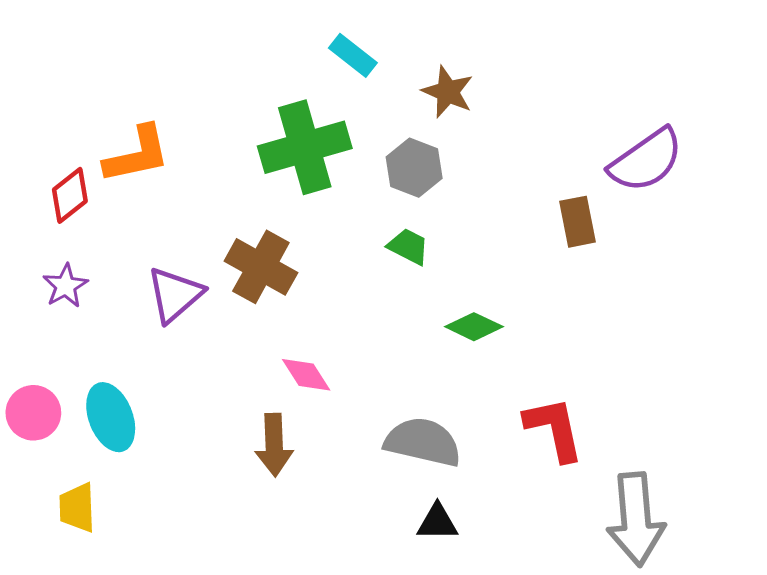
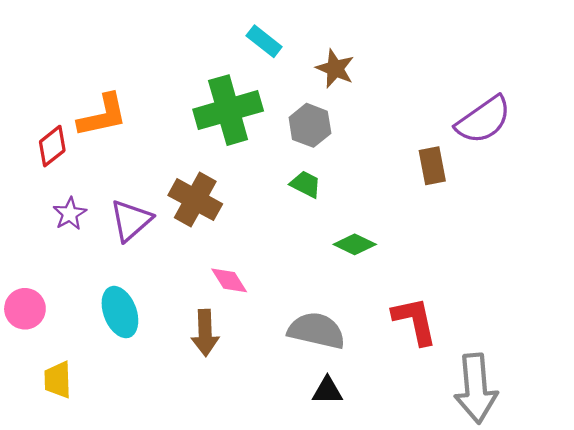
purple star: (65, 286) -> (70, 214), moved
cyan ellipse: (111, 417) -> (120, 312), moved

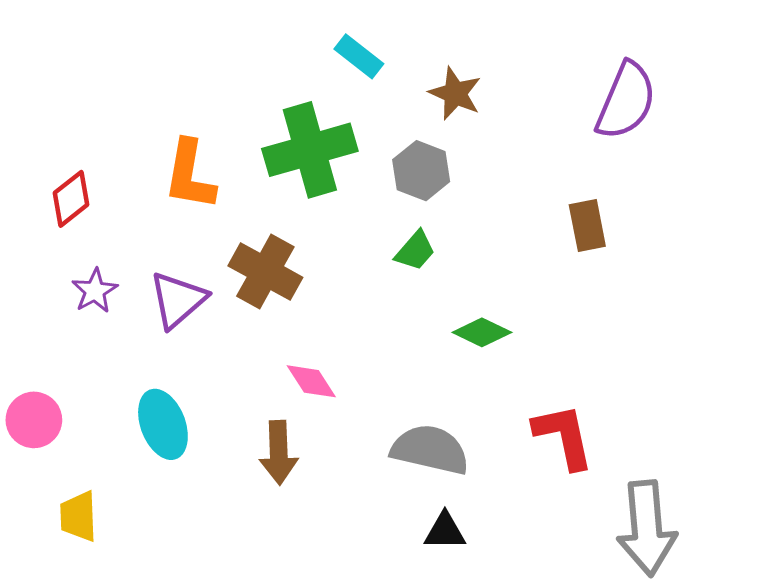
orange L-shape: (102, 116) -> (190, 175), moved, turned 112
purple semicircle: (484, 120) -> (626, 101), moved, turned -32
green trapezoid: (306, 184) -> (415, 251), turned 104

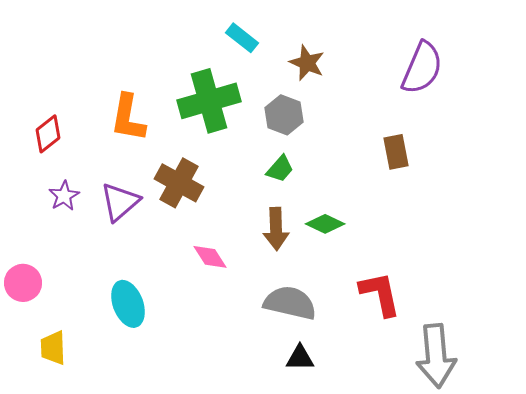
cyan ellipse: (163, 424) -> (128, 304), moved
brown arrow: (279, 453) -> (276, 229), moved

